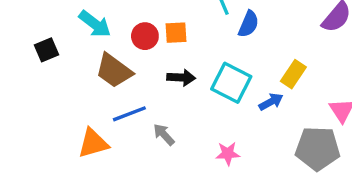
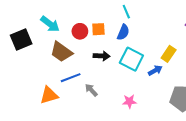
blue semicircle: (249, 24) -> (123, 32), moved
black square: (46, 50) -> (21, 40), size x1.5

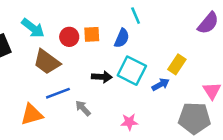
cyan line: (126, 12) -> (136, 16), moved
black arrow: (102, 56) -> (102, 77), moved

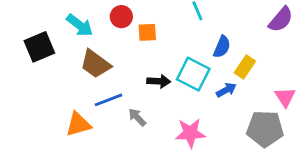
red circle: (69, 37) -> (121, 17), moved
blue semicircle: (122, 38) -> (222, 47), moved
pink star: (129, 122) -> (190, 133), size x1.5

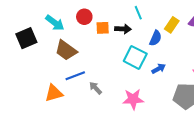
yellow rectangle: (245, 67) -> (172, 25), moved
black arrow: (159, 81) -> (123, 29), moved

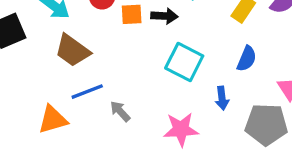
blue semicircle: (156, 38) -> (247, 59), moved
blue arrow: (159, 69) -> (222, 98), moved, turned 112

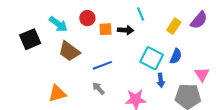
cyan square: (184, 62) -> (152, 58), moved
blue line: (87, 92) -> (102, 65), moved

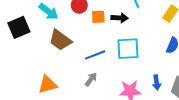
cyan square: (152, 58) -> (128, 49), moved, turned -30
blue arrow: (161, 80) -> (157, 82), moved
gray arrow: (98, 88) -> (91, 79), turned 80

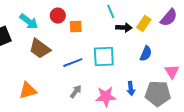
black arrow: (120, 18) -> (124, 28), moved
gray arrow: (91, 79) -> (76, 92), moved

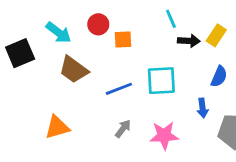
blue arrow: (131, 89) -> (203, 108), moved

